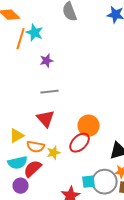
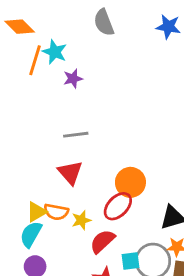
purple star: (47, 61) -> (73, 79), moved
yellow triangle: (17, 136) -> (36, 212), moved
cyan semicircle: (18, 163) -> (31, 234), turned 132
red semicircle: (33, 169) -> (102, 241), moved

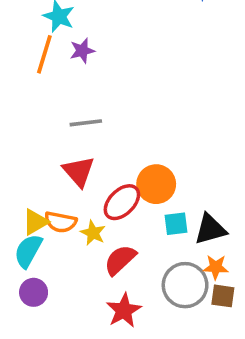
orange line: (35, 60) -> (44, 54), moved
red ellipse: (118, 206) -> (122, 202), moved
yellow star: (81, 220) -> (93, 233), turned -30
cyan square: (130, 261) -> (176, 224), moved

